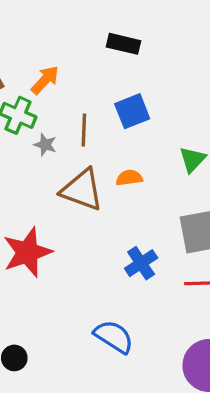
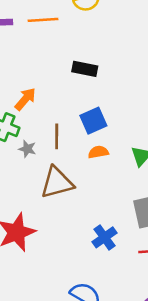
orange semicircle: (129, 178) -> (98, 152), moved
brown triangle: (82, 190) -> (57, 183), turned -33

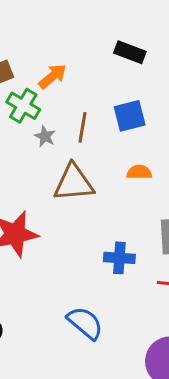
orange semicircle: (98, 152) -> (139, 172), moved
blue cross: (105, 237) -> (119, 258), turned 30

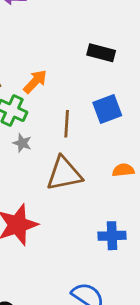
gray star: (45, 136) -> (22, 143), moved
orange semicircle: (139, 172) -> (123, 170), moved

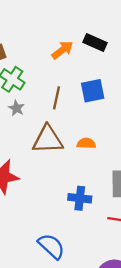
orange arrow: (35, 81) -> (62, 50), moved
orange semicircle: (123, 170) -> (86, 143), moved

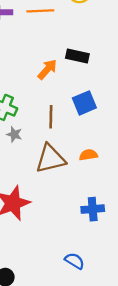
blue semicircle: (51, 246) -> (75, 261), size x0.7

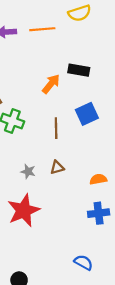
gray star: (14, 134) -> (28, 171), moved
orange semicircle: (88, 155) -> (98, 179), moved
brown triangle: (50, 159) -> (57, 167), size x0.5

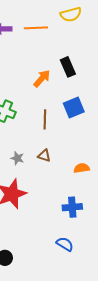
black rectangle: (79, 70) -> (68, 67), turned 54
brown triangle: (57, 167) -> (44, 156), turned 32
blue cross: (99, 213) -> (72, 207), moved

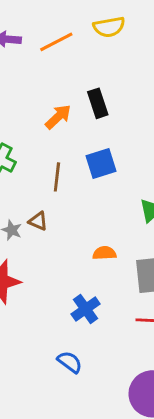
orange line: (36, 28) -> (56, 42), turned -30
brown triangle: (44, 156) -> (38, 221), moved
blue cross: (72, 207) -> (86, 309), turned -36

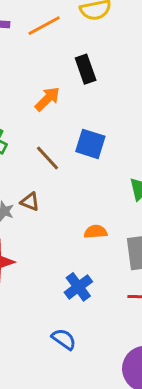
black rectangle: (98, 103) -> (86, 69), moved
blue square: (101, 164) -> (90, 144), turned 36
brown line: (57, 177) -> (48, 158), turned -48

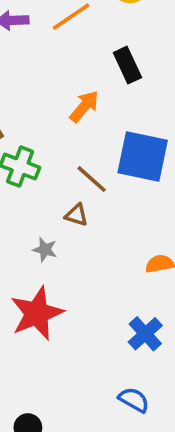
blue square: (90, 144) -> (143, 156), size x1.4
brown triangle: (30, 202) -> (76, 215), moved

